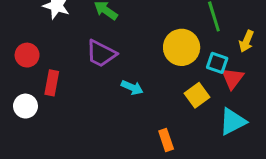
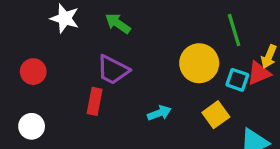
red triangle: (233, 78) -> (259, 73), moved, turned 30
red rectangle: (52, 83) -> (95, 101), moved
cyan arrow: (132, 88) -> (159, 113), moved, turned -45

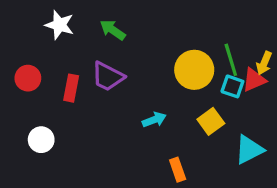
green line: (234, 30) -> (231, 60), moved
red rectangle: (95, 101) -> (71, 88), moved
white circle: (32, 126) -> (41, 140), moved

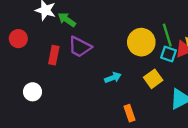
green arrow: (113, 30) -> (67, 20), moved
red circle: (28, 78) -> (18, 39), moved

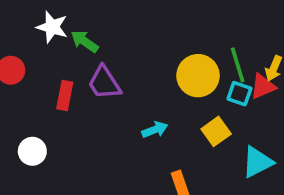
purple trapezoid: (80, 47) -> (104, 83), turned 30

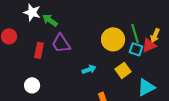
white circle: (32, 151) -> (32, 85), moved

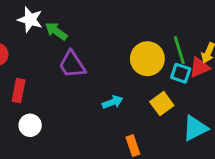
red rectangle: (39, 50) -> (19, 91), moved

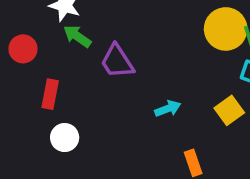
green arrow: (56, 31) -> (77, 36), moved
yellow circle: (147, 59) -> (226, 29), moved

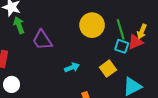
yellow circle: (226, 29) -> (92, 25), moved
green arrow: (77, 36) -> (19, 25), turned 35

